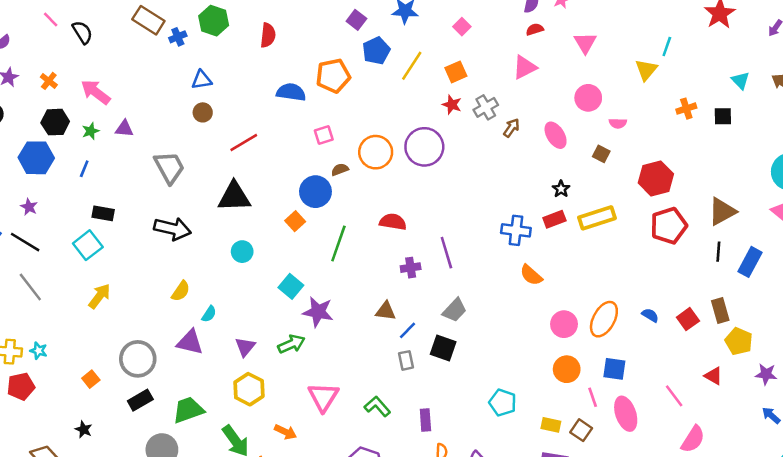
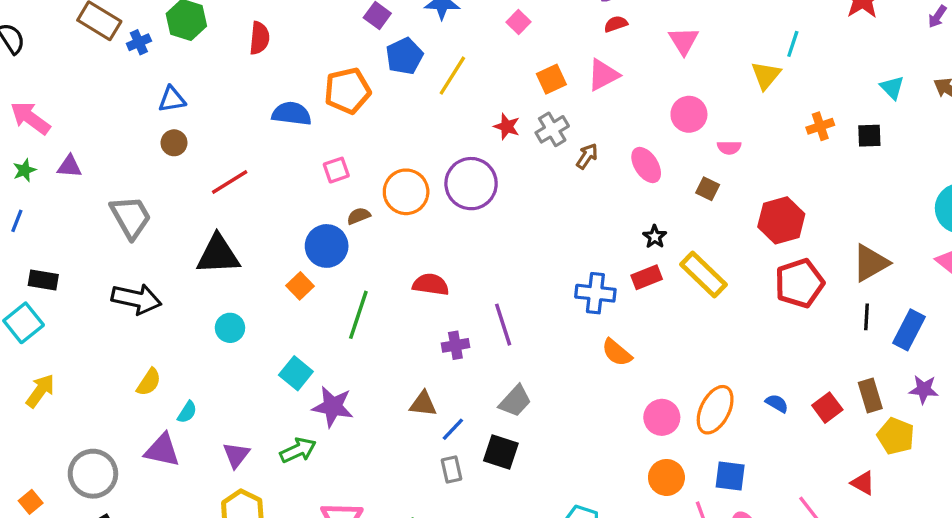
orange square: (456, 72) -> (551, 79), moved
yellow rectangle: (597, 218) -> (703, 274), turned 63
purple star: (766, 374) -> (924, 389), moved

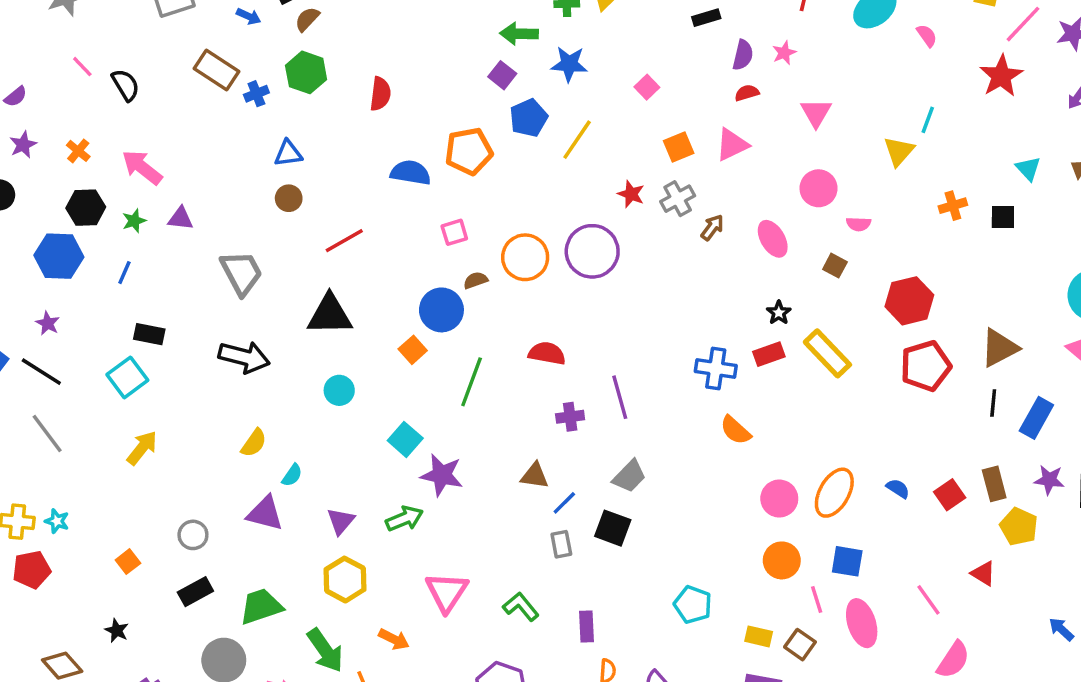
gray circle: (93, 474) -> (193, 535), size x0.6

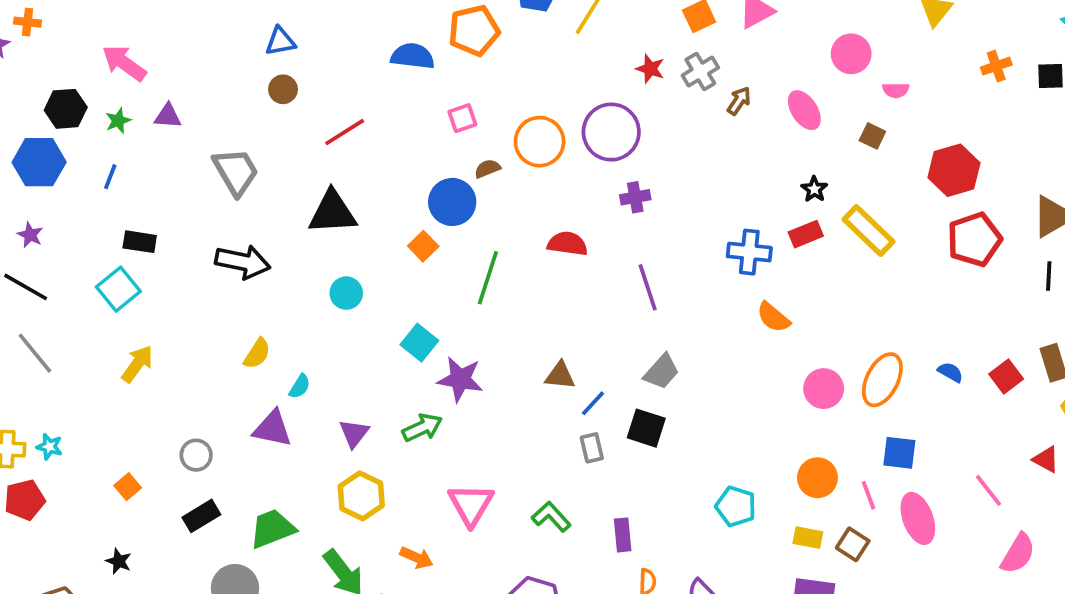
orange cross: (78, 151) -> (28, 22), moved, turned -30
purple cross: (570, 417) -> (635, 197), moved
orange circle: (782, 560) -> (817, 478), moved

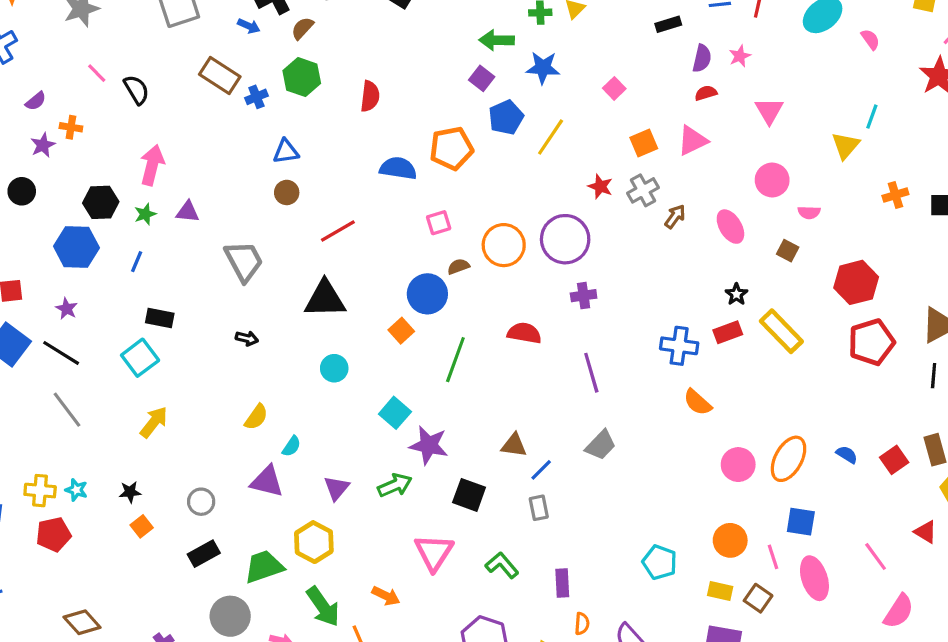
pink arrow: (124, 63) -> (152, 165), turned 66
black arrow: (243, 262) -> (247, 338), size x0.5
black square: (646, 428) -> (469, 495), moved
yellow hexagon: (361, 496) -> (314, 542), moved
black star: (119, 561) -> (130, 492), moved, turned -30

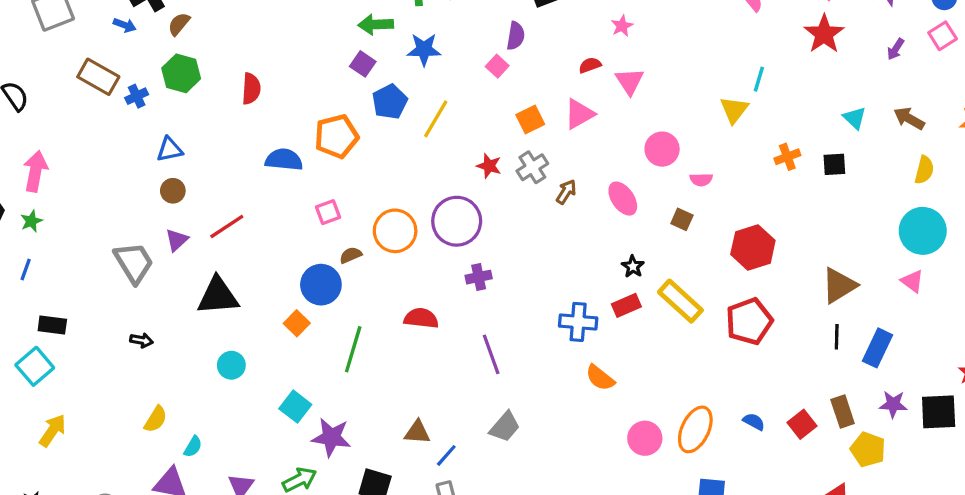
purple semicircle: (702, 58) -> (516, 36), moved
pink triangle: (769, 111) -> (630, 81), moved
purple triangle: (188, 212) -> (177, 240), moved, turned -45
red pentagon: (871, 342) -> (749, 321), moved

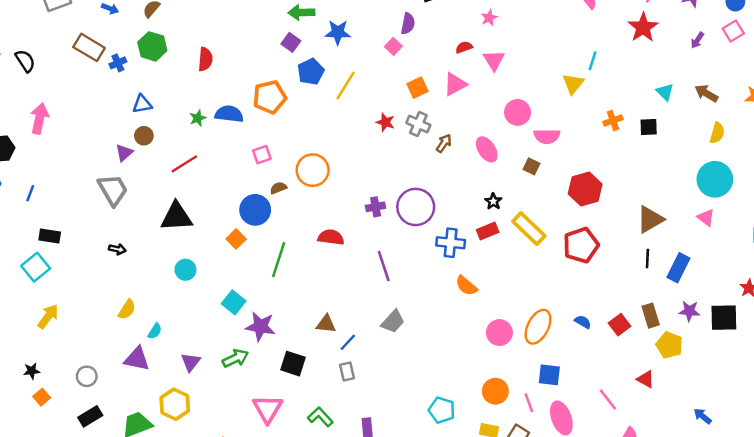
gray cross: (532, 167) -> (418, 124), turned -35
pink semicircle: (701, 180) -> (547, 136), size x1.5
green star: (31, 221) -> (198, 118), moved
purple circle: (457, 221) -> (416, 207), moved
purple triangle: (177, 240) -> (124, 153), moved

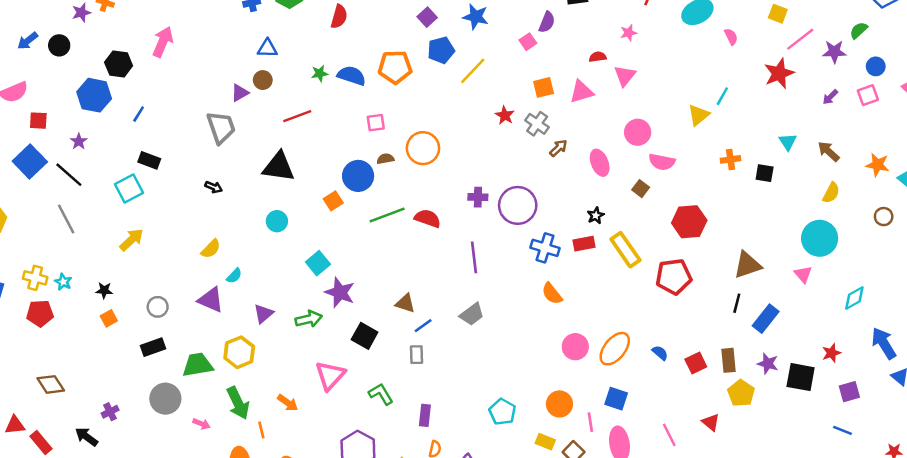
green line: (279, 260) -> (387, 215), moved, turned 40

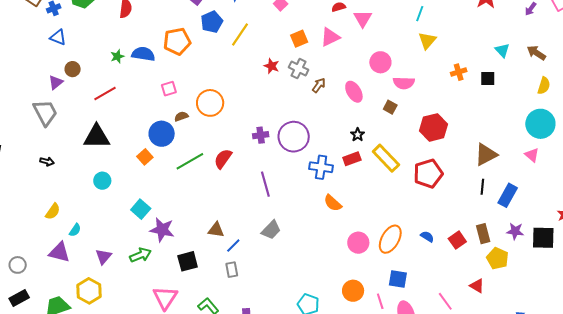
blue triangle: (267, 48) -> (58, 37), moved, turned 30
cyan line: (722, 96) -> (420, 14), moved
red semicircle: (428, 218) -> (223, 159), turned -65
black square: (365, 336) -> (188, 261), turned -35

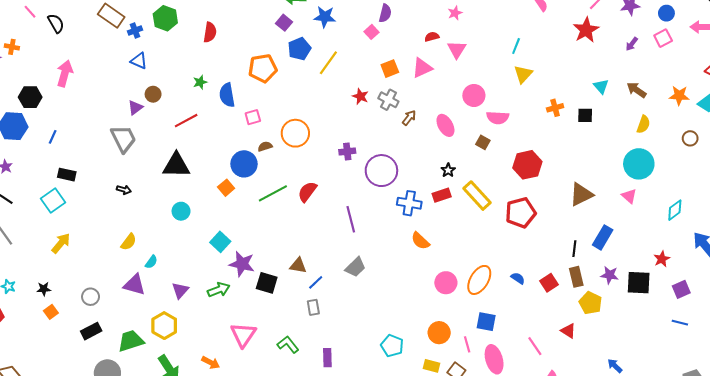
blue semicircle: (143, 54) -> (227, 95), moved, turned -110
purple cross: (261, 135) -> (347, 151), moved
black line: (482, 187) -> (574, 249), moved
black square: (188, 261) -> (267, 283), moved, turned 30

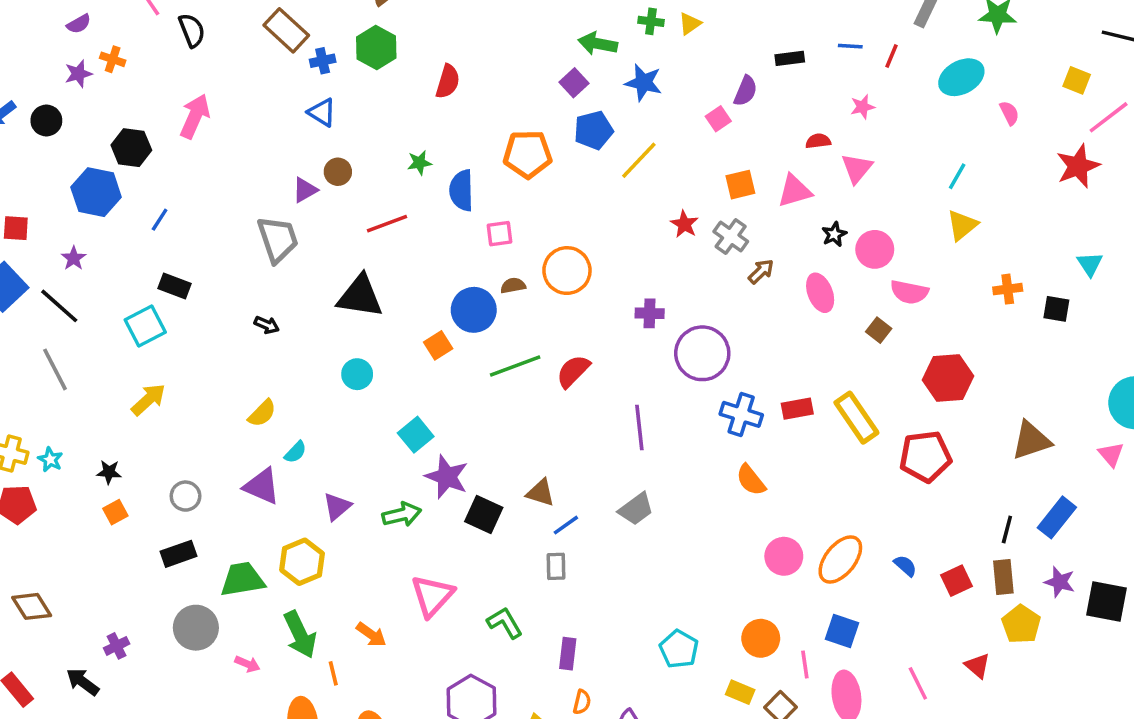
black star: (448, 170) -> (834, 234), moved

